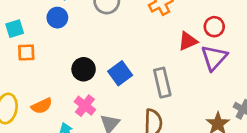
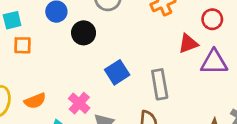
red circle: (214, 27) -> (212, 19), moved
purple triangle: (214, 58) -> (214, 62), turned 44
black circle: (84, 69) -> (84, 33), moved

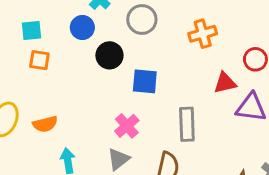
blue square: (117, 72) -> (145, 81), moved, turned 30
pink cross: (79, 103) -> (127, 126), moved

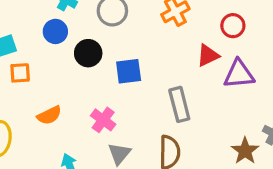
orange semicircle: (45, 124) -> (49, 115), moved
pink cross: (127, 126) -> (103, 120), moved

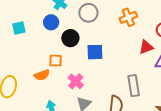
orange square: (20, 73) -> (56, 61), moved
gray rectangle: (179, 104) -> (134, 86), moved

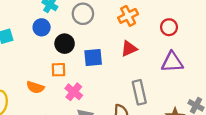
red triangle: (146, 47) -> (129, 49), moved
orange square: (56, 61) -> (59, 70), moved
orange semicircle: (42, 75) -> (35, 87), turned 42

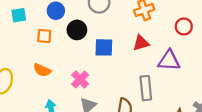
purple triangle: (172, 62) -> (169, 61), moved
orange square: (59, 70) -> (44, 36), moved

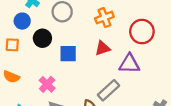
red circle: (184, 26) -> (142, 32), size x1.5
gray rectangle: (146, 88) -> (109, 90), turned 55

